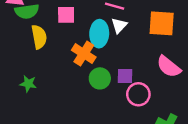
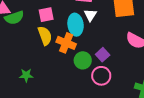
yellow semicircle: (39, 37) -> (45, 36), moved
purple square: (125, 76) -> (103, 55), turned -32
pink circle: (138, 94) -> (101, 76), moved

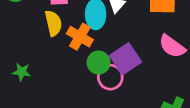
purple square: (103, 55) -> (126, 59), size x1.6
pink circle: (101, 76) -> (110, 77), moved

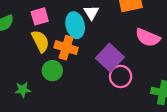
green circle: (99, 63) -> (52, 71), moved
pink circle: (110, 77) -> (121, 76), moved

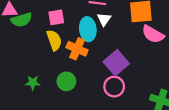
pink semicircle: (148, 38) -> (153, 34), moved
green circle: (52, 71) -> (66, 81), moved
pink circle: (121, 76) -> (114, 87), moved

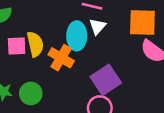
pink square: (56, 17) -> (17, 46), moved
green circle: (66, 81) -> (31, 93), moved

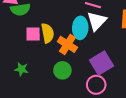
white triangle: (97, 26) -> (97, 21), size x1.5
green circle: (31, 93) -> (62, 70), moved

